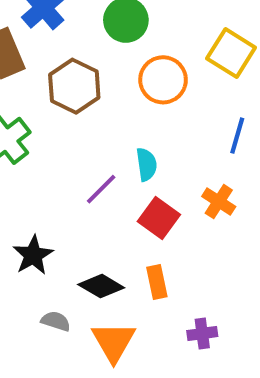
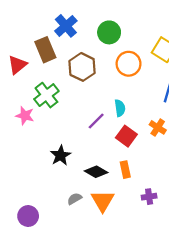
gray semicircle: (56, 321) -> (75, 199), moved, turned -48

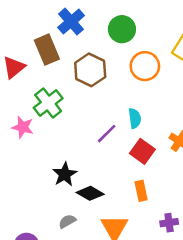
black diamond: (96, 172) -> (90, 193), moved
gray semicircle: (75, 199) -> (67, 221), moved

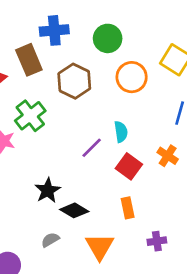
blue cross: (71, 22) -> (54, 30), turned 36

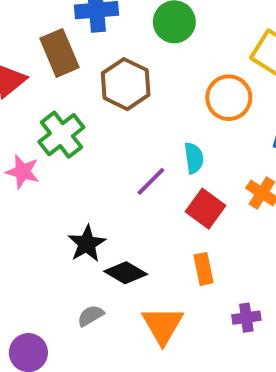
orange circle: (132, 77) -> (229, 98), moved

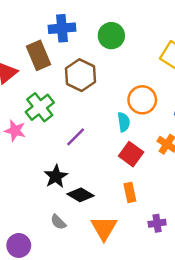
orange circle: (229, 98) -> (142, 100), moved
purple line: (151, 181) -> (76, 137), moved
gray semicircle: (91, 316) -> (58, 222), turned -105

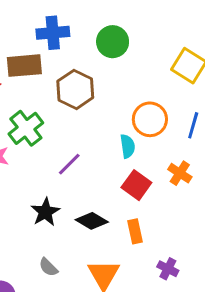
brown rectangle: (39, 55) -> (24, 66), turned -72
black diamond: (80, 195) -> (92, 221), moved
purple cross: (157, 223) -> (168, 269), turned 35

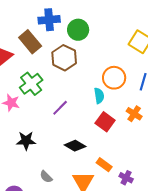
green circle: (113, 42) -> (78, 30), moved
brown rectangle: (24, 66) -> (30, 42), turned 55
black star: (45, 212) -> (26, 141), moved, turned 30
orange rectangle: (135, 231) -> (104, 165), moved, turned -42

